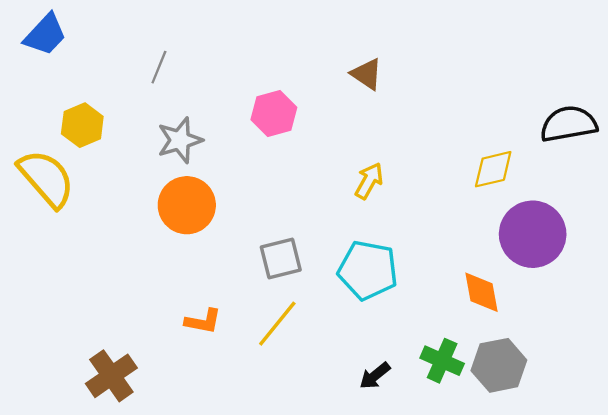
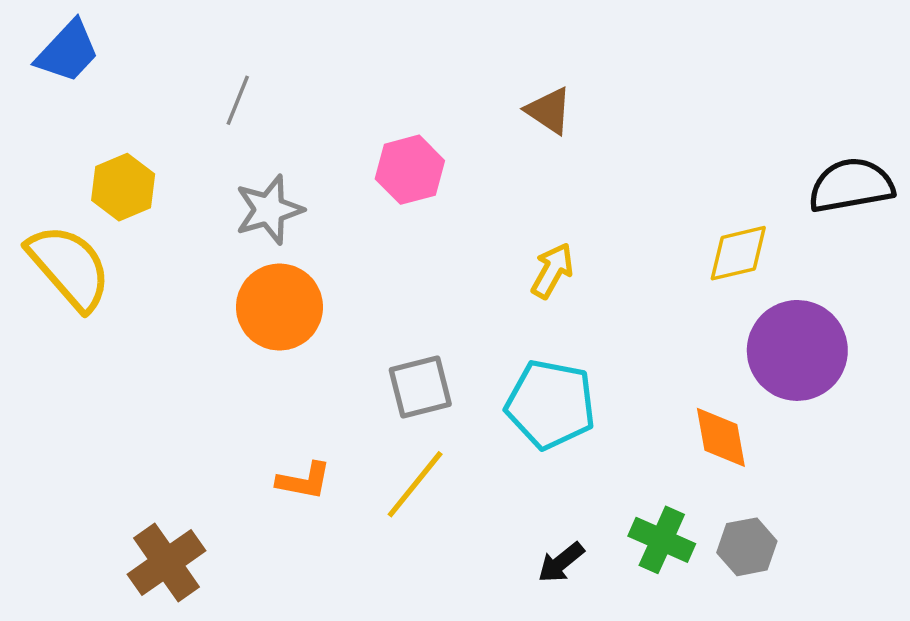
gray hexagon: (499, 365) -> (747, 547), size x0.7

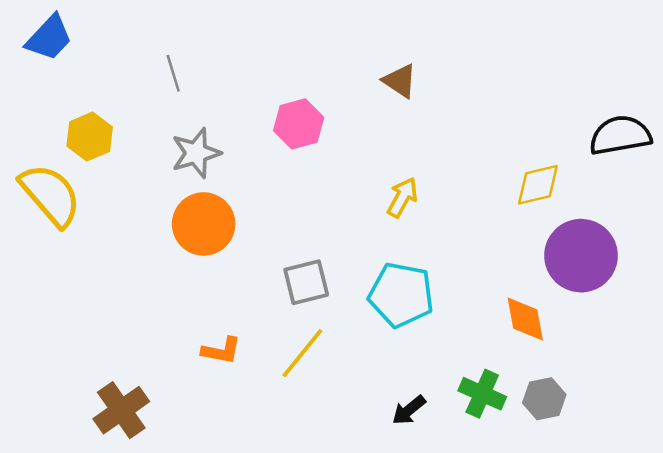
gray line: (238, 100) -> (173, 73), turned -39

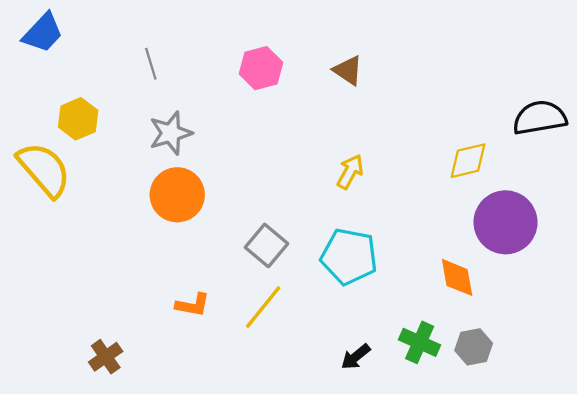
pink hexagon: (299, 124) -> (261, 68), moved
gray square: (306, 282) -> (266, 245), turned -36
brown cross: (121, 410) -> (106, 357), size x0.7

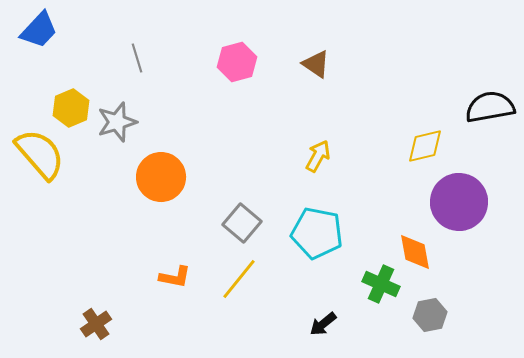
gray star: (171, 133) -> (117, 122), moved
green cross: (420, 342) -> (381, 284), moved

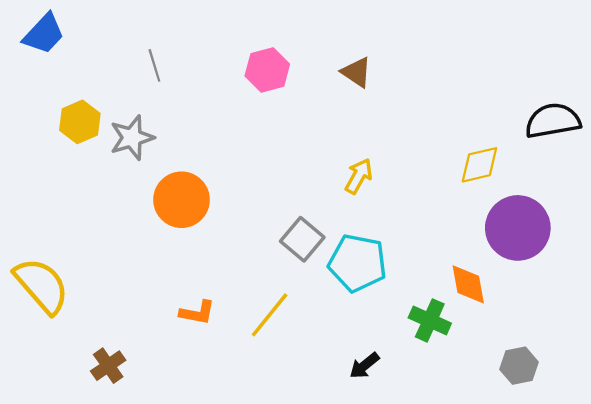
yellow semicircle: (40, 154) -> (42, 286), moved
gray square: (242, 223) -> (302, 239), moved
gray hexagon: (430, 315) -> (519, 366), moved

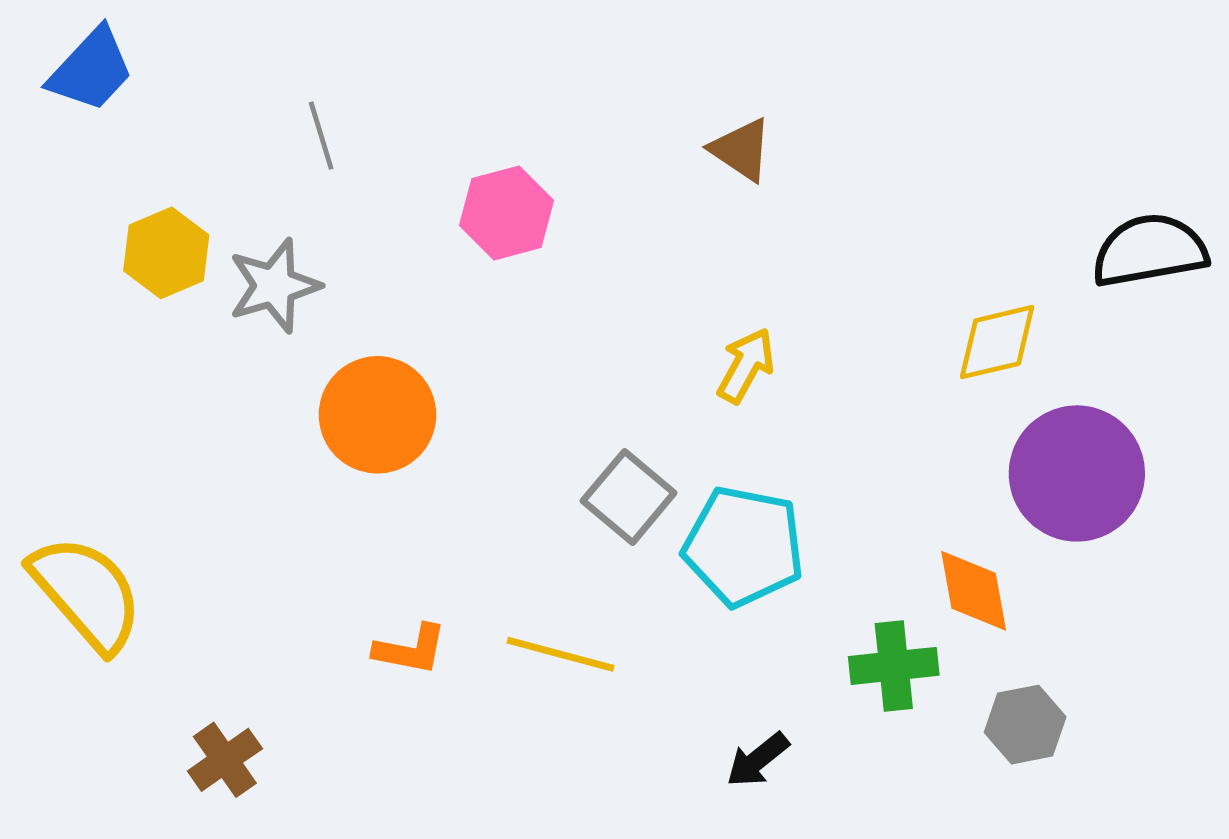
pink hexagon: (267, 70) -> (507, 213), moved
yellow line: (270, 315) -> (561, 654), turned 66
green cross: (430, 320) -> (894, 666), turned -30
gray hexagon: (519, 366) -> (1025, 725), moved

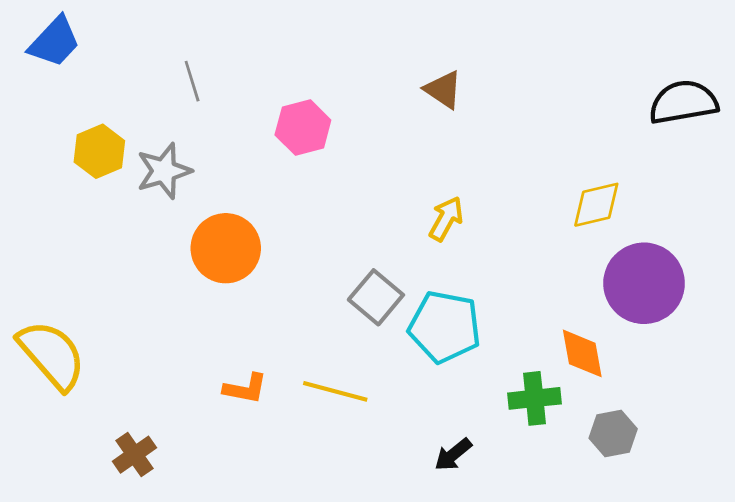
black semicircle: (1150, 251) -> (683, 102), moved

